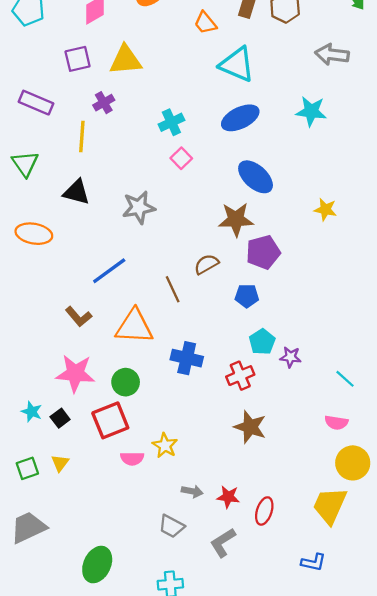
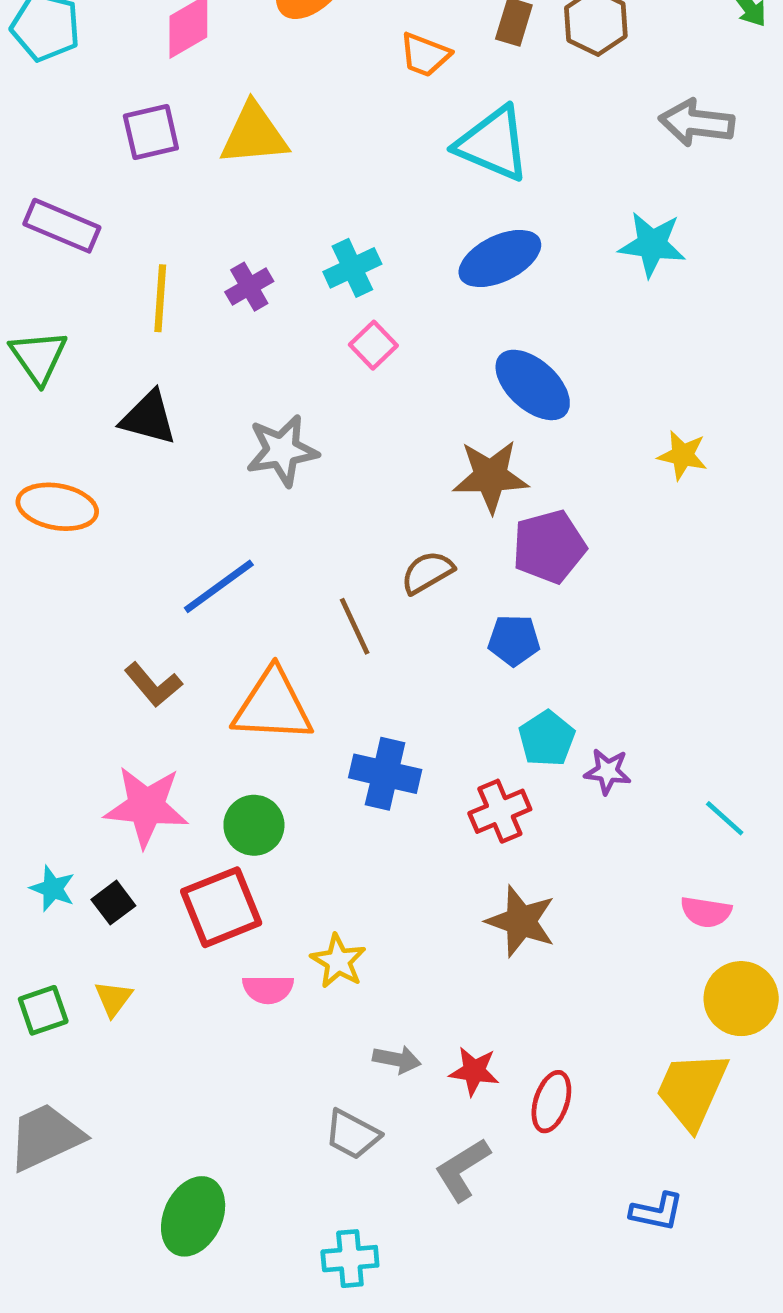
orange trapezoid: (205, 23) -> (425, 55), turned -30
purple cross: (104, 103) -> (249, 287), moved

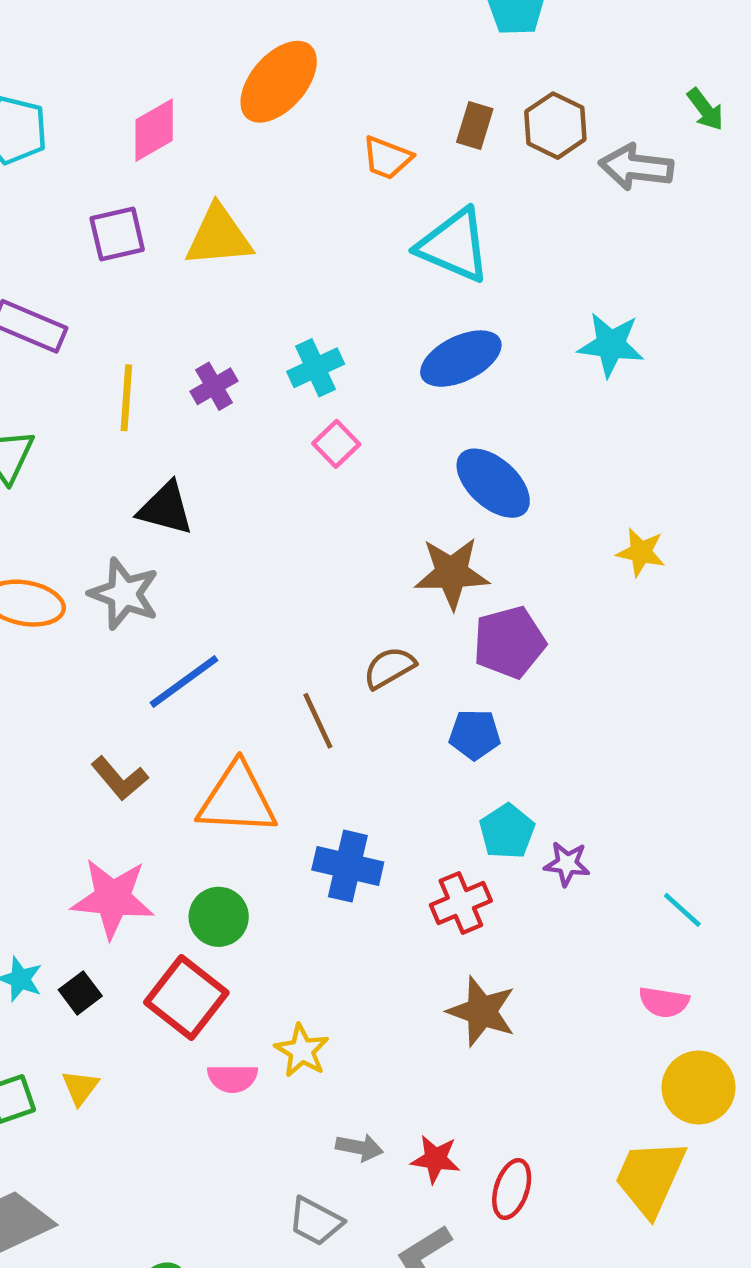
gray arrow: (697, 123) -> (636, 167), moved
black triangle: (149, 418) -> (166, 508), moved
gray star: (282, 451) -> (124, 594), moved, turned 30
red square: (221, 907) -> (186, 998), turned -30

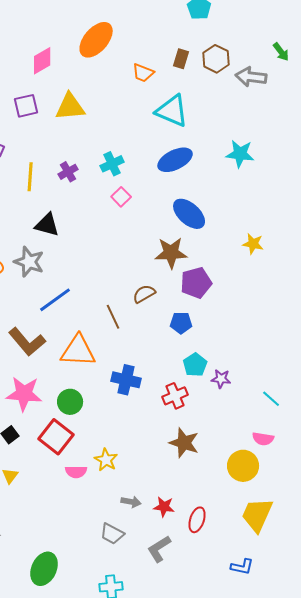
brown L-shape: (119, 778) -> (27, 342), size x1.5
yellow circle: (698, 1088) -> (243, 466), moved

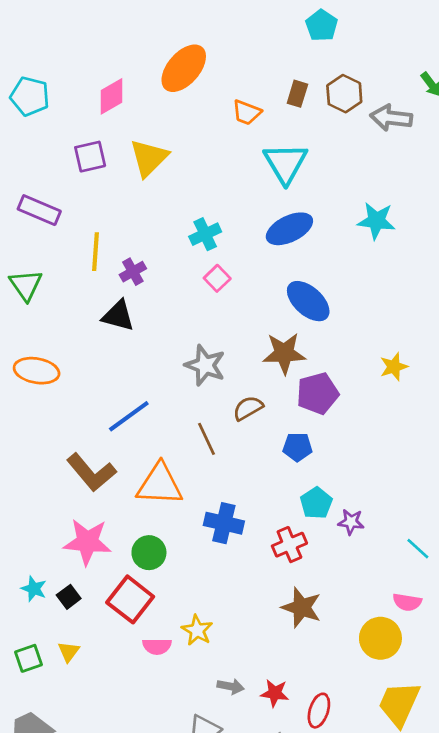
yellow triangle: (70, 107) -> (149, 158), turned -40
cyan triangle: (172, 111) -> (285, 163), turned 36
purple cross: (68, 172) -> (133, 272), moved
yellow star: (253, 244) -> (394, 367), moved, turned -30
gray star: (29, 262) -> (205, 365), moved

